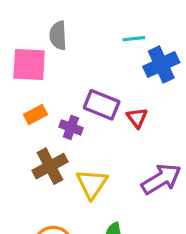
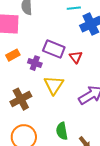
brown cross: (50, 166) -> (21, 99), moved
yellow triangle: (92, 184) -> (54, 85), moved

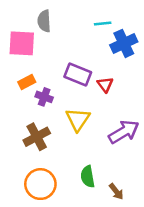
purple cross: (35, 63) -> (44, 97), moved

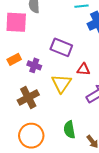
orange rectangle: (27, 82) -> (14, 59), moved
red triangle: (105, 84) -> (83, 69), moved, turned -48

